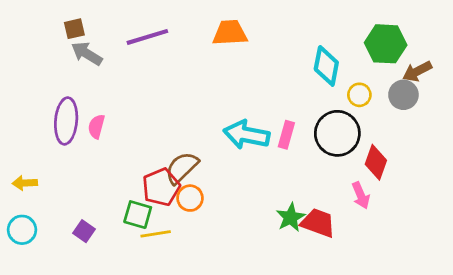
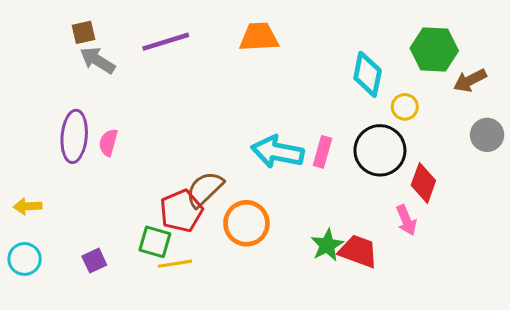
gray circle: (403, 95) -> (487, 135), moved
orange circle: (190, 198) -> (246, 223), moved, size x1.5
purple square: (84, 231) -> (94, 261), turned 30

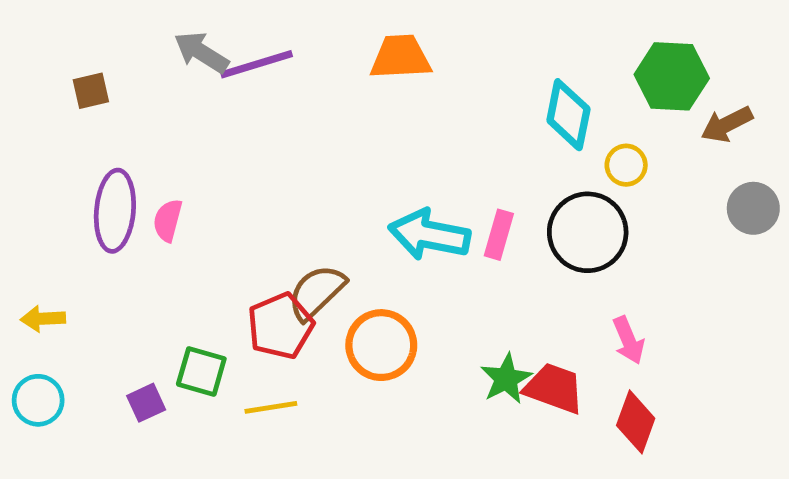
brown square: (83, 32) -> (91, 91), moved
gray arrow: (97, 60) -> (201, 52), moved
red diamond: (423, 183) -> (636, 422), moved
green square: (155, 242) -> (201, 371), moved

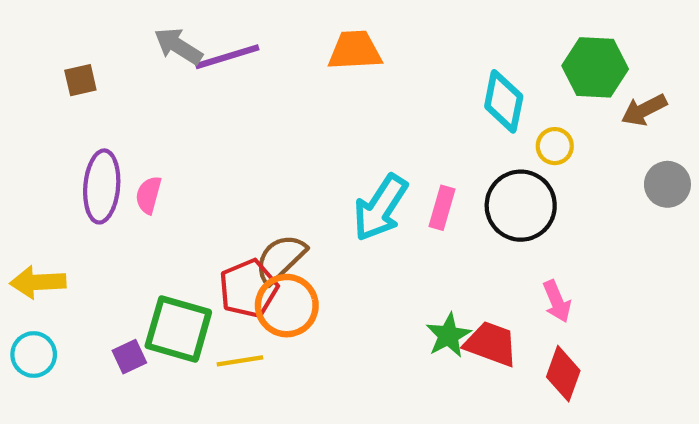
cyan arrow: (429, 235) -> (380, 208), turned -68
yellow arrow: (43, 319) -> (38, 282), size x1.4
orange circle: (381, 345) -> (287, 306), moved
green square: (201, 371) -> (178, 329), size x1.5

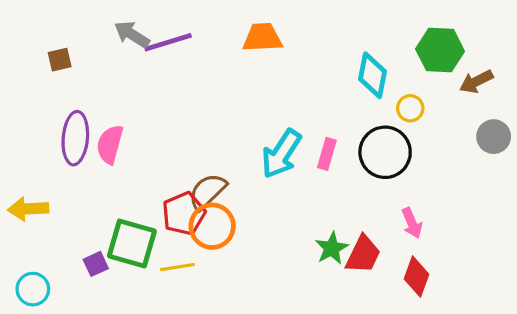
pink semicircle: (149, 195) -> (110, 144), size x1.4
red trapezoid: (491, 344) -> (363, 254), turned 96
cyan circle: (34, 355) -> (33, 289), moved

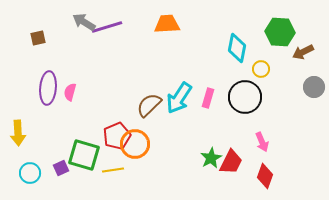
pink semicircle: (110, 144) -> (70, 92), size x0.7
brown semicircle: (207, 192) -> (149, 105), moved
yellow arrow: (28, 209) -> (18, 133), turned -90
cyan circle: (33, 289) -> (30, 173), moved

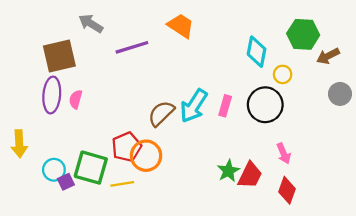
orange trapezoid: (167, 24) -> (181, 26), turned 36
purple line: (107, 27) -> (132, 47), moved
brown square: (38, 38) -> (59, 56), moved, size x2.0
cyan circle: (30, 173) -> (54, 170), moved

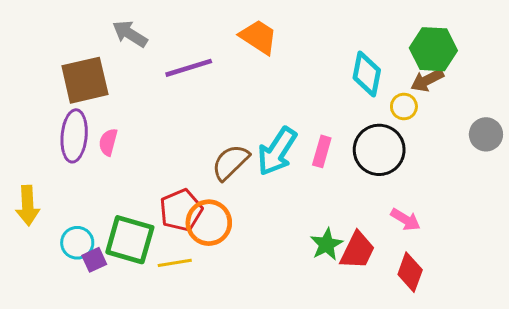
brown arrow: (328, 56) -> (427, 80), moved
pink arrow: (284, 154) -> (405, 220), turned -36

